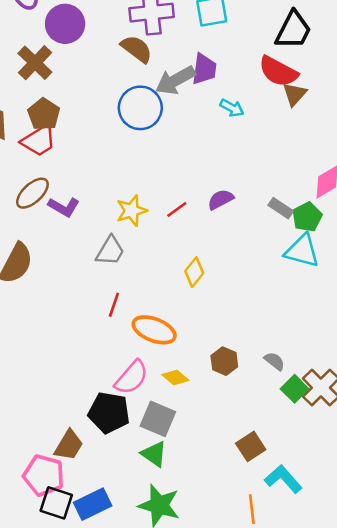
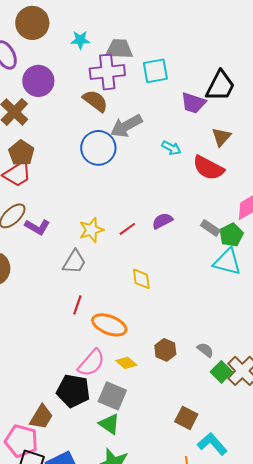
purple trapezoid: (204, 69) -> (193, 103), moved, turned 100
red semicircle: (278, 71) -> (208, 168), moved
yellow diamond: (194, 272) -> (141, 279), turned -45
brown square: (251, 446) -> (186, 418), turned -30

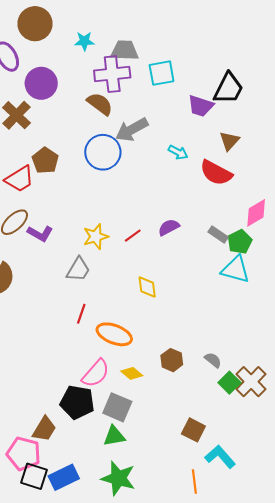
brown pentagon: (21, 153) -> (45, 160), moved
green triangle: (109, 424) -> (114, 436), turned -45

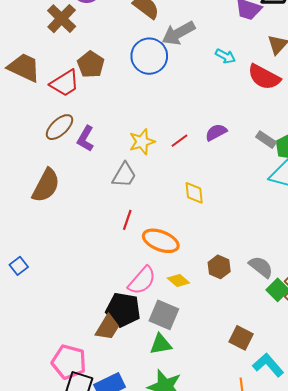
purple L-shape: (40, 233) -> (86, 139), turned 90
gray semicircle: (213, 360) -> (261, 267), size x1.4
brown trapezoid: (44, 429) -> (107, 327), moved

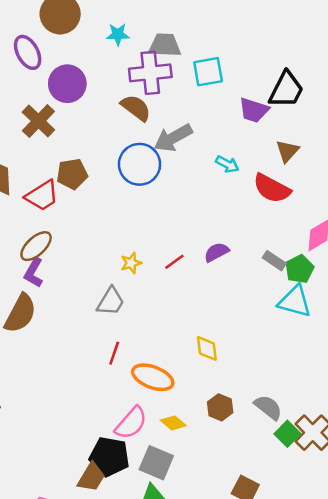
brown pentagon: (91, 64) -> (72, 174), turned 30
purple L-shape: (86, 139) -> (34, 273), moved
yellow star: (142, 142) -> (131, 263), size x0.7
yellow diamond: (194, 193) -> (207, 348), moved

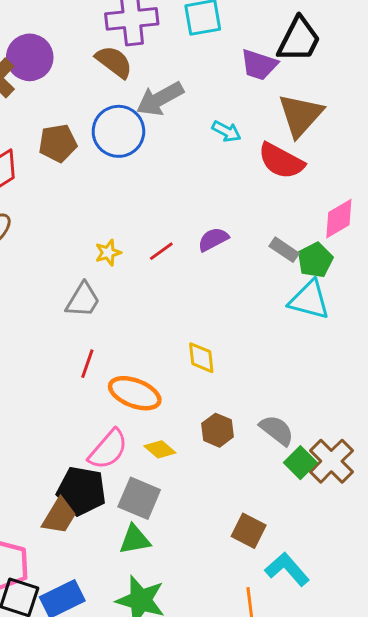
purple circle: (67, 84) -> (30, 57), moved
brown triangle: (287, 151) -> (300, 115), size x1.6
brown pentagon: (72, 174) -> (58, 143), moved

